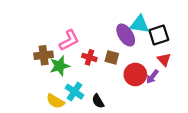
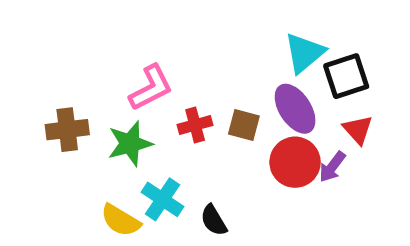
cyan triangle: (140, 24) -> (304, 53), turned -48
purple ellipse: (126, 35) -> (295, 109), moved
brown cross: (44, 55) -> (67, 130), moved
red cross: (89, 57) -> (195, 125), turned -32

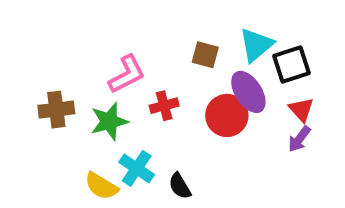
brown square: (244, 125) -> (205, 55), moved
red circle: (295, 162) -> (227, 115), moved
purple arrow: (332, 167) -> (299, 139), moved

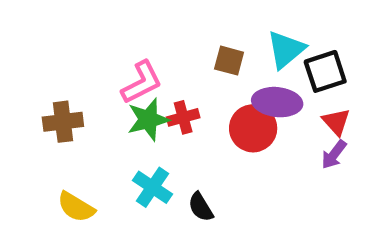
purple ellipse: (248, 92) -> (277, 102), turned -51
green star: (109, 121) -> (148, 120), moved
yellow semicircle: (101, 186) -> (76, 207), moved

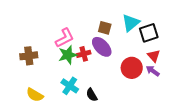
purple ellipse: (277, 102) -> (102, 47), moved, turned 40
red circle: (253, 128) -> (132, 68), moved
purple arrow: (334, 155) -> (153, 71), turned 88

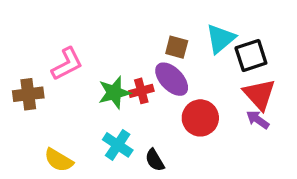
pink L-shape: (65, 38) -> (67, 64), moved
brown cross: (29, 56) -> (28, 94), moved
red triangle: (154, 56) -> (259, 94), size x1.5
red circle: (132, 68) -> (200, 118), moved

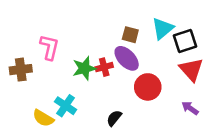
pink L-shape: (67, 64) -> (49, 47), turned -50
purple arrow: (258, 120) -> (190, 108), moved
cyan cross: (118, 145) -> (66, 106), moved
black semicircle: (155, 160) -> (114, 118), turned 70

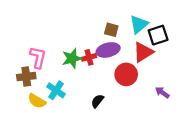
pink L-shape: (49, 47) -> (38, 57), moved
purple ellipse: (127, 58) -> (108, 50), turned -60
brown cross: (21, 70) -> (26, 77), moved
red triangle: (191, 70) -> (143, 52), moved, turned 40

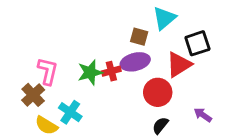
cyan triangle: (139, 24) -> (164, 18), moved
brown cross: (26, 77) -> (33, 95), turned -36
black semicircle: (97, 101) -> (160, 125), moved

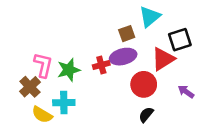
brown square: (139, 37) -> (127, 34), turned -35
green star: (90, 72) -> (69, 70), moved
cyan cross: (70, 112) -> (64, 103), turned -35
purple arrow: (203, 115) -> (186, 92), moved

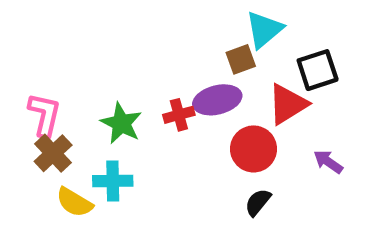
brown square: (127, 34) -> (241, 59), moved
pink L-shape: (43, 65) -> (44, 115), moved
green star: (69, 70) -> (121, 123), turned -30

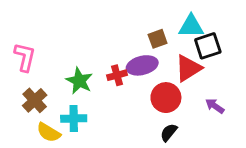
cyan triangle: (264, 29) -> (191, 26), moved, turned 40
pink L-shape: (44, 115) -> (25, 57), moved

